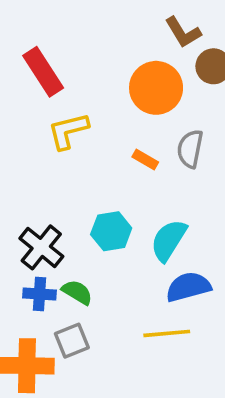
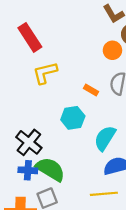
orange circle: (156, 88) -> (112, 50), moved, size x0.6
cyan hexagon: (111, 231) -> (73, 118), moved
green semicircle: (77, 292) -> (50, 169), size x1.6

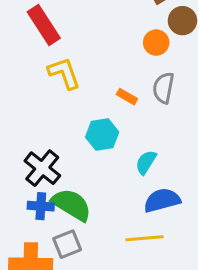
yellow L-shape: (45, 73) -> (64, 73), turned 85
cyan semicircle: (105, 138) -> (146, 162), size x0.7

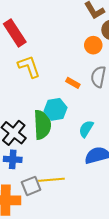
green semicircle: (71, 205) -> (42, 125), moved, turned 56
yellow line: (144, 238) -> (51, 180), moved

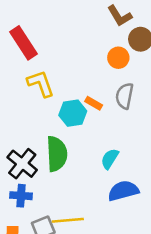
cyan hexagon: (56, 109) -> (73, 113), moved

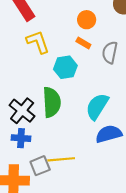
orange circle: (118, 58) -> (87, 20), moved
orange rectangle: (94, 103) -> (83, 43), moved
cyan semicircle: (110, 159) -> (97, 106), size x1.5

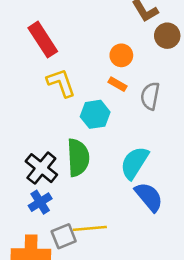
blue semicircle: (109, 134) -> (149, 197), turned 65
blue cross: (21, 138) -> (40, 202), turned -36

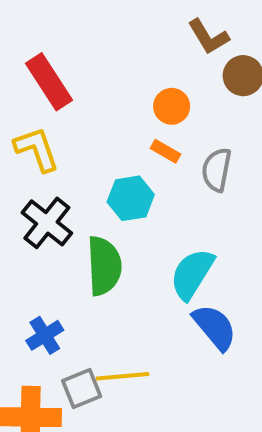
yellow L-shape: (61, 83) -> (37, 149), moved
black cross: (41, 168) -> (47, 223), moved

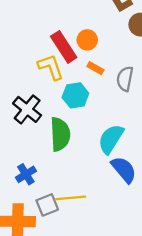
red rectangle: (49, 82) -> (64, 47), moved
orange circle: (172, 106) -> (87, 40), moved
yellow L-shape: (37, 149) -> (51, 67), moved

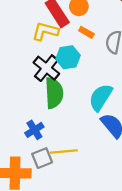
yellow L-shape: (51, 67) -> (45, 31), turned -56
black cross: (27, 109) -> (46, 68), moved
blue cross: (26, 174) -> (34, 130), moved

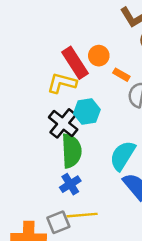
orange rectangle: (86, 32) -> (121, 75), moved
blue cross: (34, 130) -> (70, 184), moved

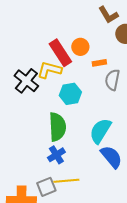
orange rectangle: (121, 75) -> (99, 63), turned -40
black cross: (63, 123) -> (26, 81), moved

